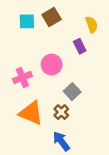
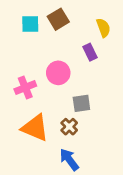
gray square: (72, 92) -> (81, 103), turned 35

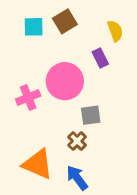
pink circle: (58, 73) -> (65, 81), size x1.4
orange triangle: (35, 128) -> (38, 164), moved

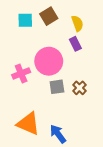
yellow semicircle: (115, 31) -> (77, 23), moved
gray square: (91, 115) -> (57, 87), moved
brown cross: (77, 141) -> (79, 88), moved

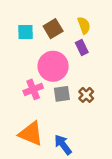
brown square: (49, 16) -> (53, 29), moved
cyan square: (25, 20) -> (25, 32), moved
pink cross: (21, 74) -> (33, 89), moved

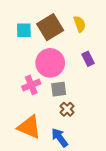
brown square: (53, 29) -> (50, 27), size x1.4
purple rectangle: (82, 47) -> (88, 59), moved
brown cross: (86, 95) -> (67, 109), moved

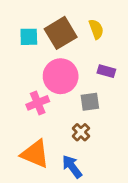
purple rectangle: (88, 59) -> (106, 71), turned -48
gray square: (59, 89) -> (90, 102), moved

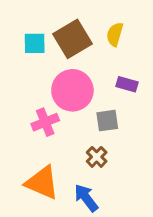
yellow semicircle: (96, 29) -> (115, 34), turned -144

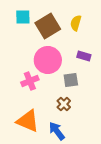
cyan square: (35, 43) -> (23, 17), moved

